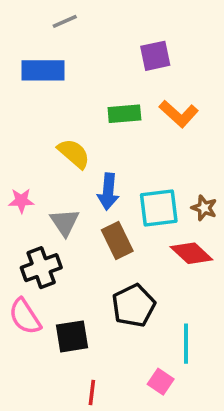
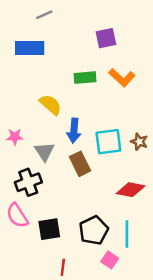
red diamond: (191, 253) -> (131, 190), moved, turned -32
black pentagon: (134, 306) -> (94, 230), moved

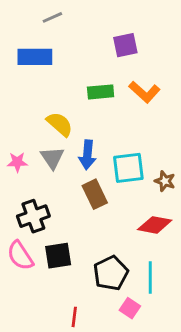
brown star: (139, 142) -> (165, 181), moved
gray triangle: (44, 151) -> (52, 158), moved
black square: (49, 229) -> (58, 256), moved

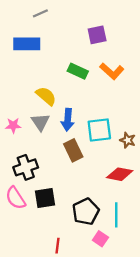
green rectangle: (101, 92) -> (78, 71), turned 30

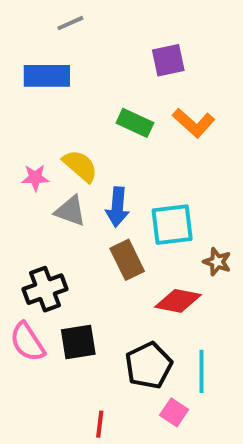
gray triangle: (40, 122) -> (70, 211), turned -36
pink star: (13, 125) -> (35, 178), moved
brown star: (128, 140) -> (217, 262), moved
red diamond: (120, 174) -> (178, 301), moved

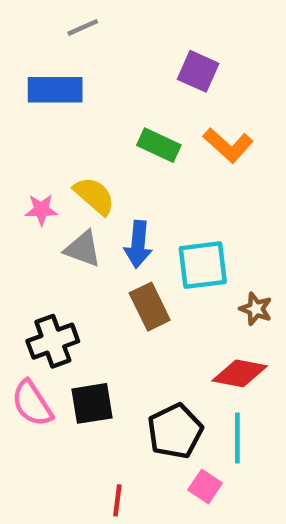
purple square: (168, 60) -> (198, 71), turned 36
red diamond: (178, 301) -> (240, 373), moved

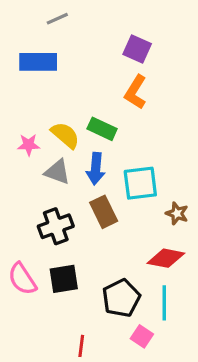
green rectangle: (159, 145) -> (102, 129), moved
orange L-shape: (228, 145) -> (136, 92), moved, turned 80
black cross: (53, 341) -> (56, 226), moved

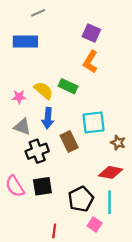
blue arrow: (96, 169) -> (48, 118), moved
gray triangle: (57, 172) -> (22, 127), moved

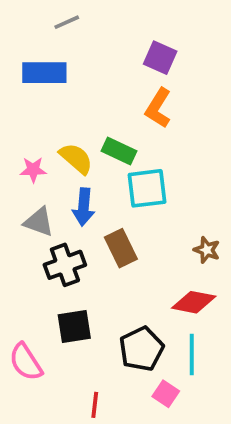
cyan square: (94, 122) -> (147, 188), moved
pink semicircle: (15, 186) -> (26, 362), moved

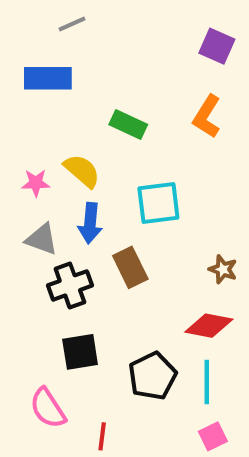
purple square: (160, 58) -> (217, 46), moved
orange L-shape: (158, 108) -> (207, 116), moved
green rectangle: (119, 151) -> (128, 125), moved
pink semicircle: (26, 362) -> (48, 408), moved
pink square: (166, 394) -> (213, 436), moved, turned 30

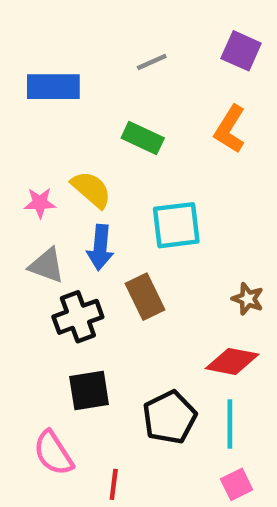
gray line: (72, 24) -> (152, 62), moved

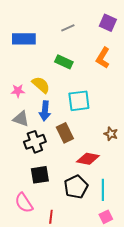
red diamond: (232, 361) -> (88, 159), moved

